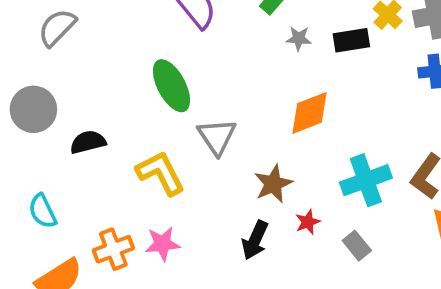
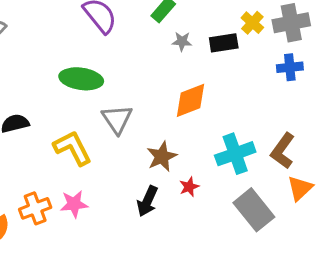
green ellipse: (171, 86) -> (81, 79), turned -54
gray rectangle: (357, 246) -> (254, 210), moved, size x1.8

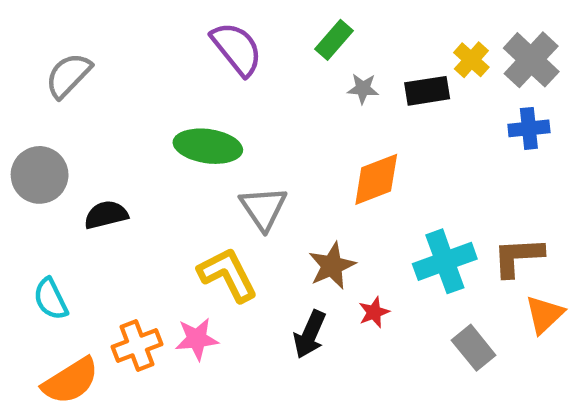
gray cross: (291, 23) -> (531, 60), turned -36
yellow L-shape: (73, 148) -> (228, 275), moved
brown L-shape: (283, 151) -> (518, 257), turned 51
gray rectangle: (254, 210) -> (474, 348), size x0.7

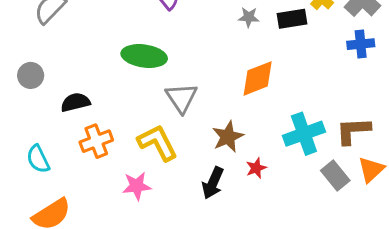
gray circle: (40, 175) -> (31, 75), size x0.7
orange cross: (137, 345) -> (96, 141), moved
gray rectangle: (474, 348) -> (335, 175), moved

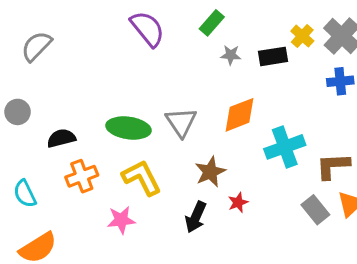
green ellipse: (144, 56) -> (129, 128), moved
gray triangle: (181, 98) -> (181, 122), moved
cyan cross: (304, 134) -> (285, 147), moved

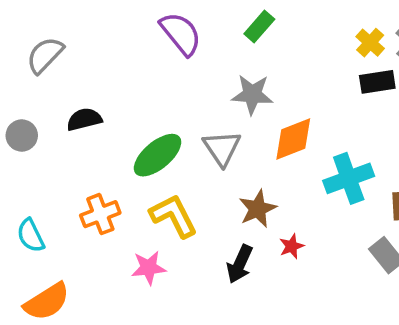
gray star: (231, 55) -> (252, 94), moved, size x1.6
black rectangle: (273, 56) -> (377, 82), moved
green ellipse: (129, 128) -> (158, 155), turned -48
black semicircle: (61, 138) -> (84, 119), moved

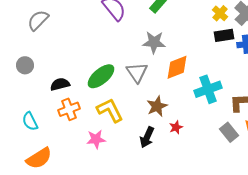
black semicircle: (84, 119) -> (60, 84), moved

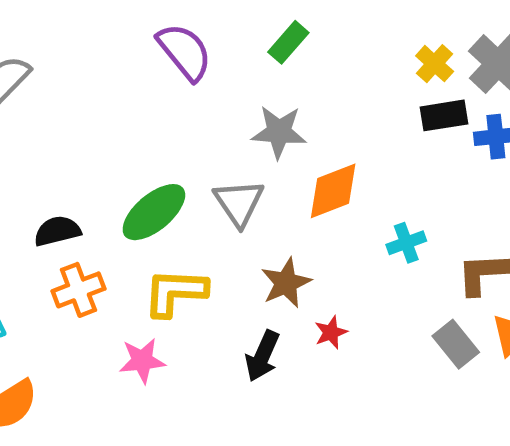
cyan cross: (208, 89) -> (406, 243), size x0.6
yellow L-shape: (110, 110) -> (175, 292), turned -60

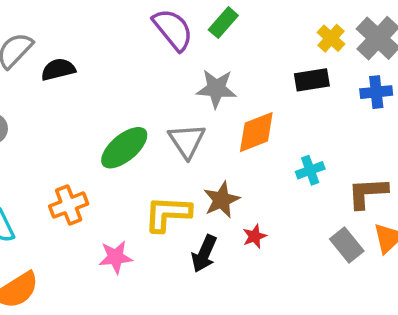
purple semicircle: (185, 52) -> (173, 30), moved
black rectangle: (444, 115) -> (312, 80), moved
black semicircle: (57, 231) -> (58, 69), moved
yellow L-shape: (175, 292) -> (168, 214), moved

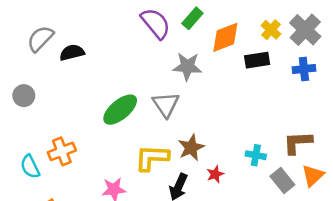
orange diamond: (256, 132) -> (225, 37), moved
cyan cross: (310, 170) -> (256, 155), moved, turned 30
orange cross: (69, 205) -> (62, 151), moved

